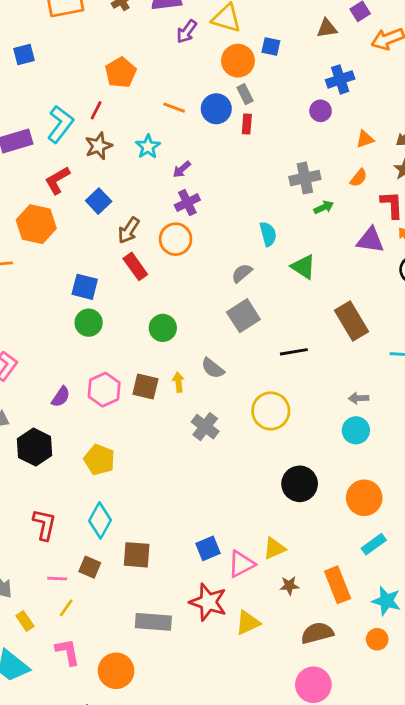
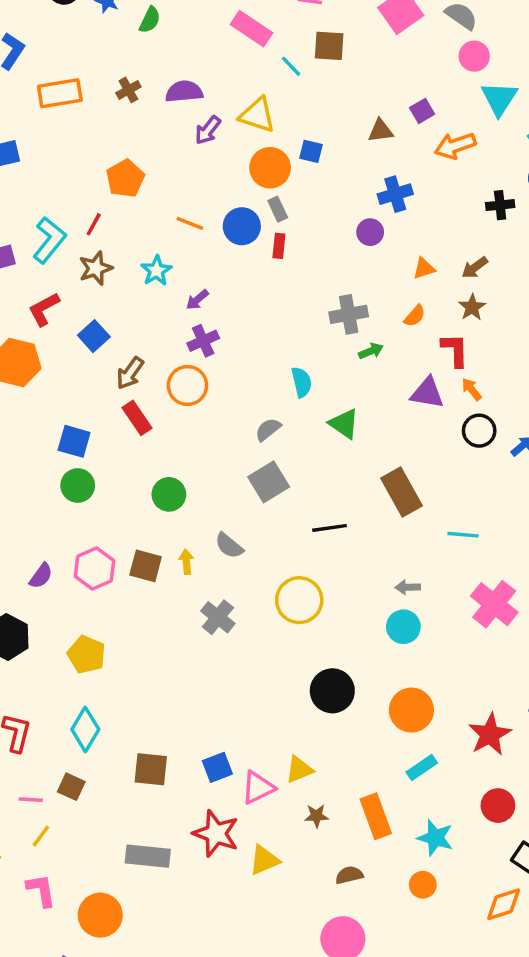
brown square: (137, 555) -> (151, 769), moved
brown semicircle: (317, 633) -> (349, 875), size x0.7

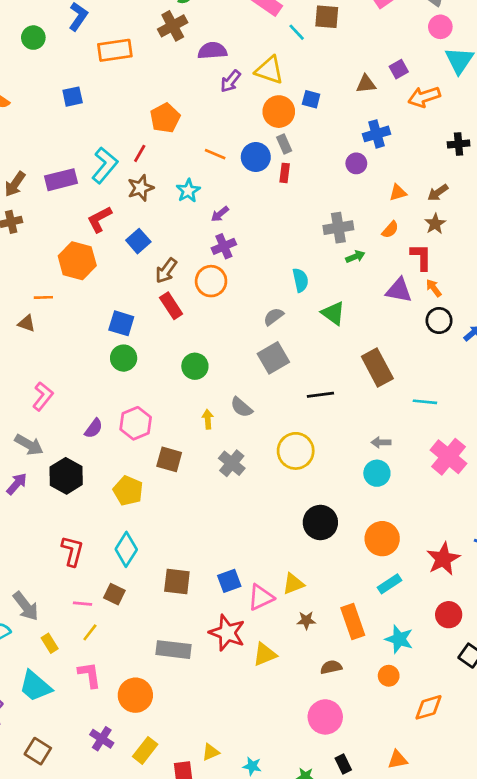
brown cross: (128, 90) -> (173, 26), moved, size x1.5
brown square: (146, 566) -> (169, 459), moved
orange diamond: (504, 904) -> (429, 707), moved

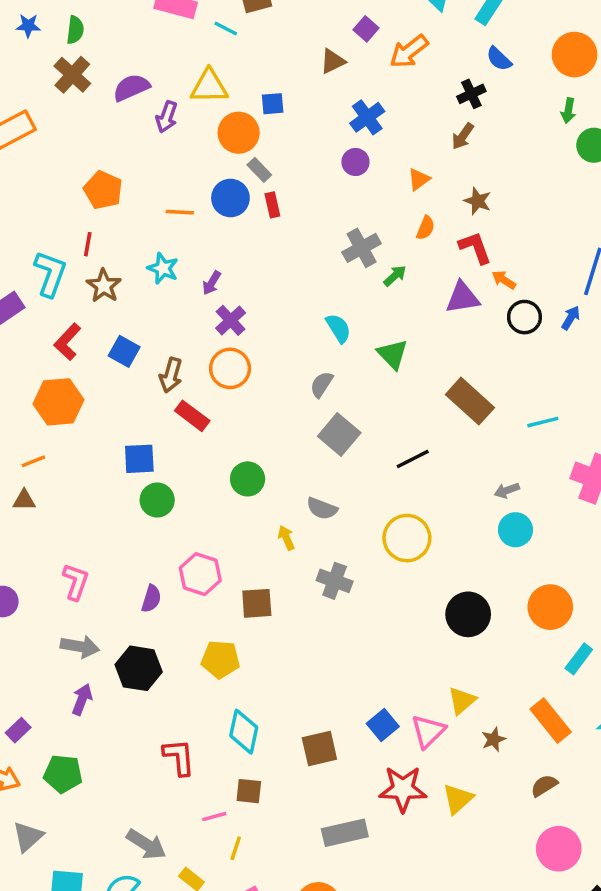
brown arrow: (438, 193) -> (463, 136), moved
green triangle: (333, 313) -> (393, 354), turned 30

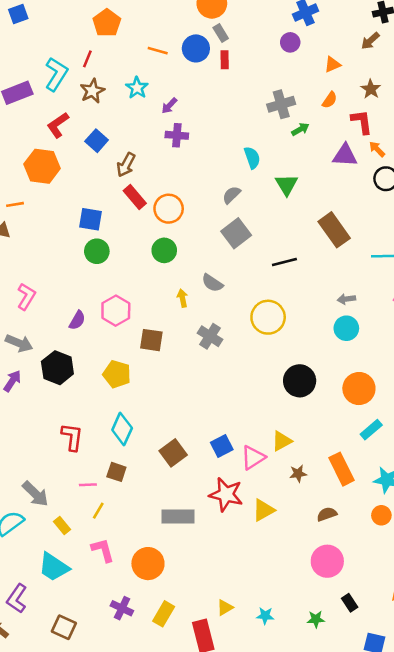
purple cross: (231, 320) -> (177, 135), turned 35
orange circle: (230, 368) -> (169, 209), moved
brown square: (319, 749) -> (173, 453), turned -36

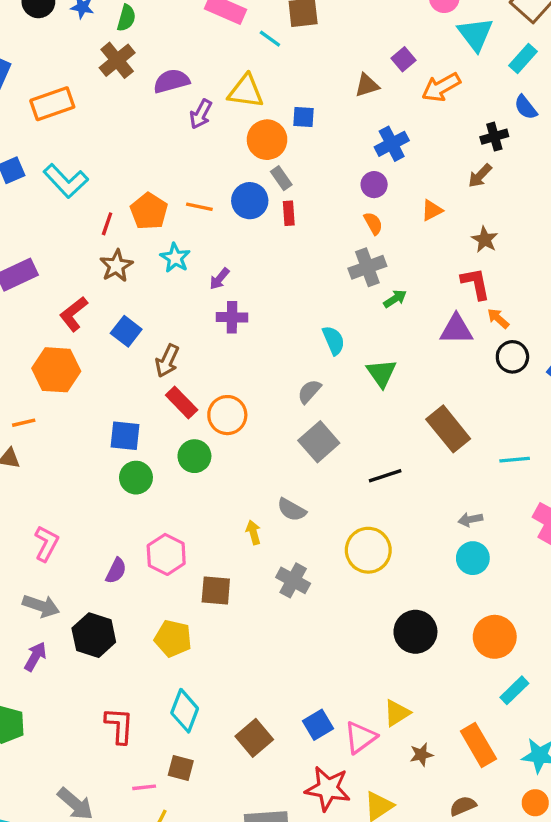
orange pentagon: (107, 23) -> (149, 211), moved
cyan L-shape: (56, 74) -> (66, 181), moved, turned 108
orange semicircle: (330, 100) -> (373, 223), moved, turned -60
green circle: (164, 250) -> (194, 456), moved

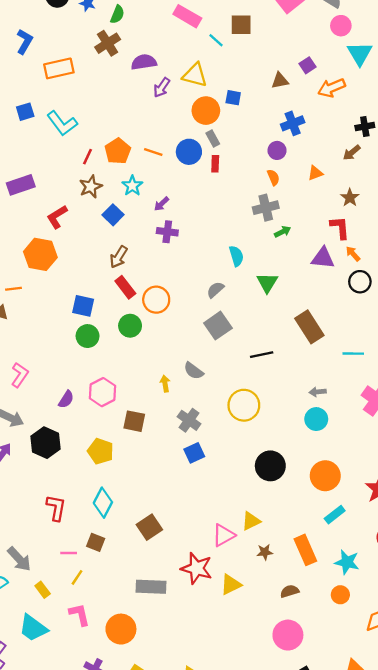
blue square: (126, 331) -> (113, 215), moved
blue square: (318, 725) -> (194, 453), moved

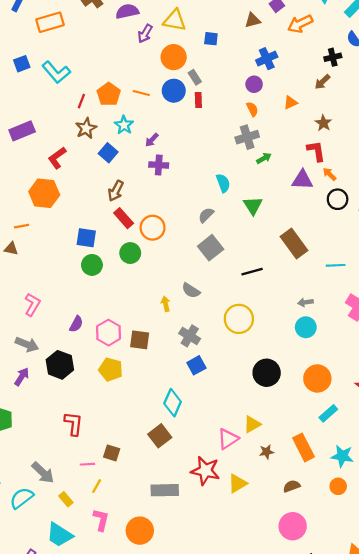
orange circle: (206, 111) -> (174, 57), moved
pink hexagon: (103, 392) -> (108, 333), moved
cyan diamond: (103, 503) -> (173, 403), moved
pink L-shape: (79, 615) -> (101, 520), turned 30

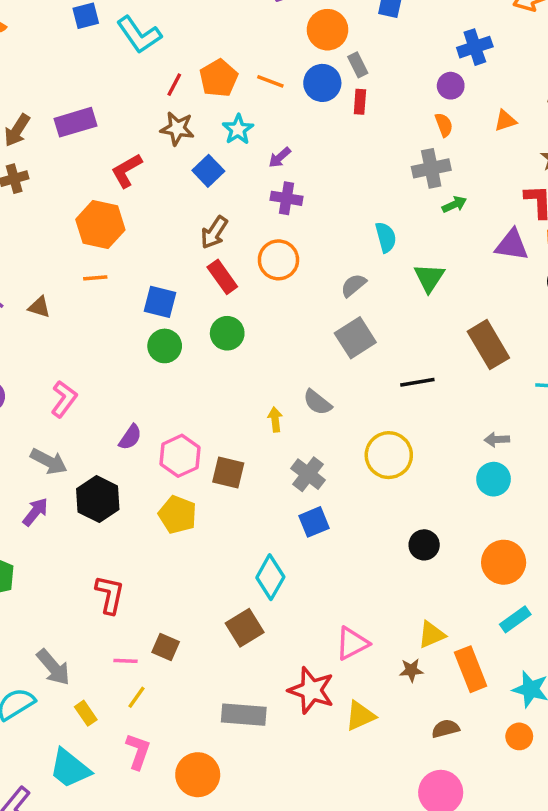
brown star: (86, 128) -> (177, 128), turned 30
orange line: (22, 226) -> (95, 278), moved
orange circle: (153, 228) -> (278, 260), moved
black circle: (267, 373) -> (424, 545), size x0.7
yellow triangle: (252, 424) -> (432, 635), moved

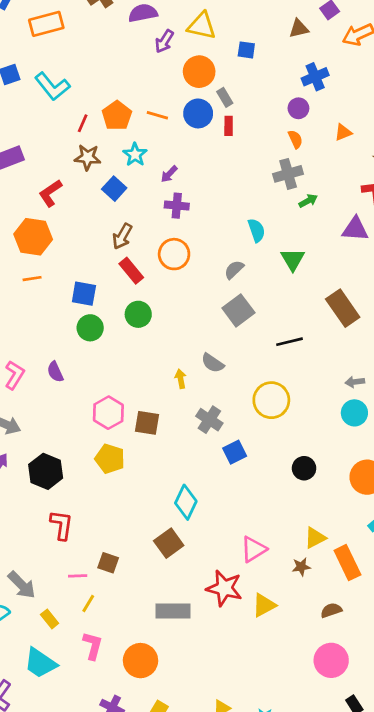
purple semicircle: (130, 437) -> (55, 372), moved, turned 125
black hexagon: (98, 499) -> (46, 471), moved
blue square: (314, 522) -> (235, 452), moved

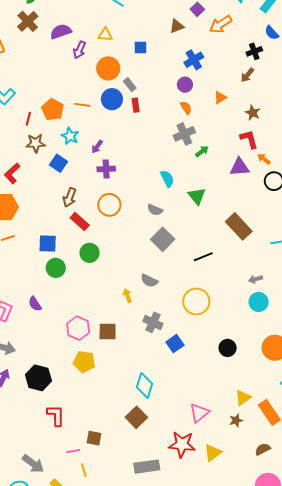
yellow triangle: (202, 26) -> (105, 35), size x0.7
gray semicircle: (234, 270) -> (155, 210), turned -105
yellow line: (88, 604) -> (84, 470), turned -40

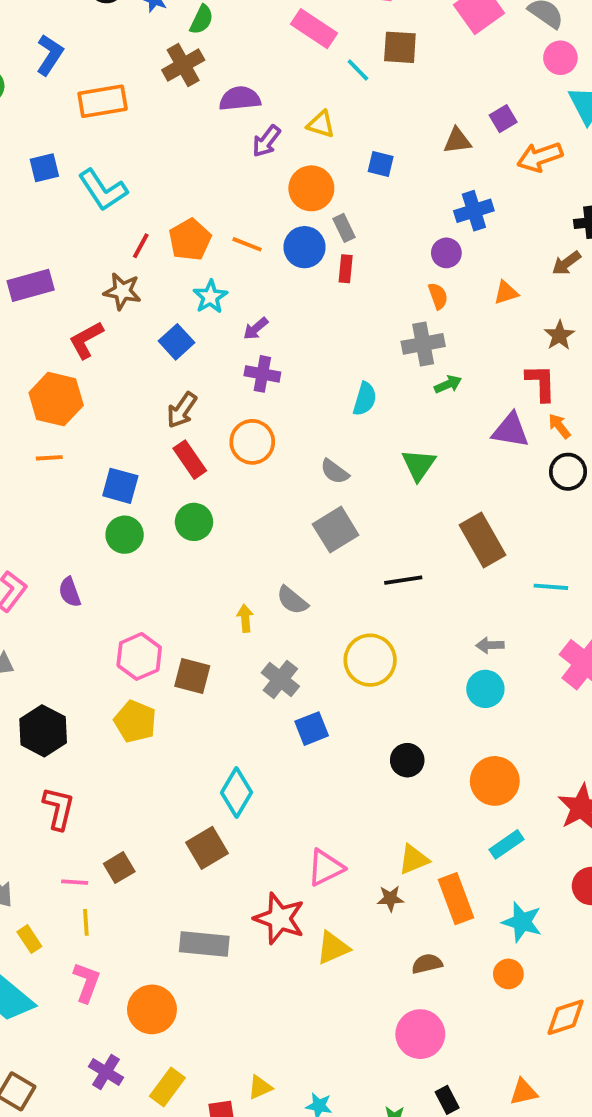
brown star: (36, 143) -> (122, 291), moved
cyan semicircle: (167, 179) -> (365, 399), moved, turned 30
brown square: (94, 438) -> (119, 868), turned 35

